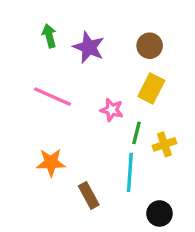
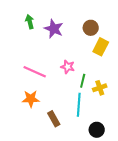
yellow rectangle: (151, 88) -> (101, 47), moved
pink line: (53, 97) -> (35, 72), moved

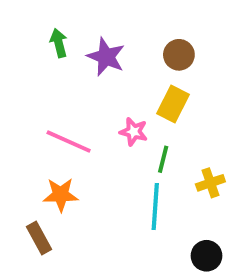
yellow rectangle: (101, 47) -> (173, 104), moved
yellow cross: (100, 88) -> (210, 183), moved
brown rectangle: (54, 119) -> (39, 238), moved
black circle: (97, 130) -> (206, 256), moved

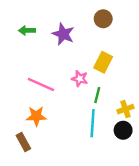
green arrow: (59, 43) -> (27, 31), moved, turned -77
brown circle: (179, 55) -> (103, 19), moved
black circle: (206, 256) -> (123, 130), moved

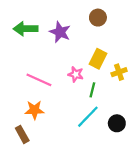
green arrow: (27, 31) -> (26, 29), size x1.5
yellow cross: (125, 109) -> (119, 72), moved
cyan line: (93, 123) -> (88, 117), turned 40

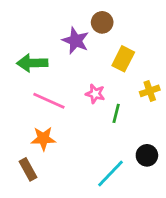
brown circle: (98, 18) -> (102, 22), moved
green arrow: (26, 29) -> (32, 63), moved
yellow rectangle: (98, 59) -> (123, 59), moved
cyan line: (88, 117) -> (111, 174), moved

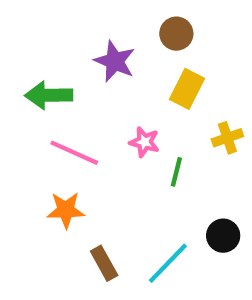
brown circle: (102, 22) -> (176, 34), moved
brown rectangle: (28, 169) -> (104, 263), moved

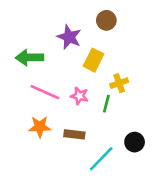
yellow rectangle: (187, 89) -> (94, 60), moved
yellow cross: (227, 138) -> (119, 83), moved
pink star: (144, 142) -> (79, 96), moved
brown rectangle: (104, 263) -> (74, 134), moved, turned -54

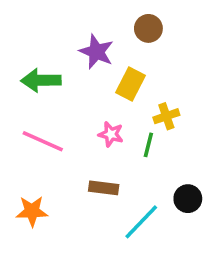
pink line: (45, 92) -> (43, 141), moved
orange star: (40, 127) -> (32, 211), moved

